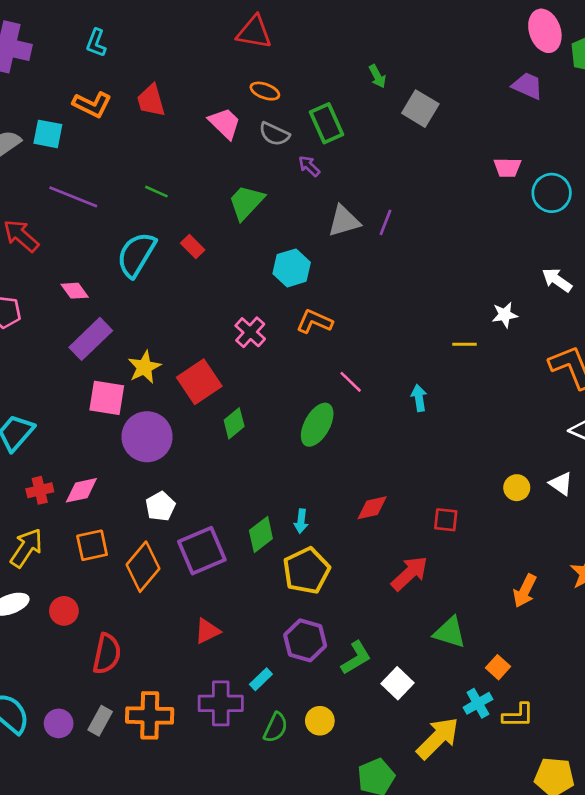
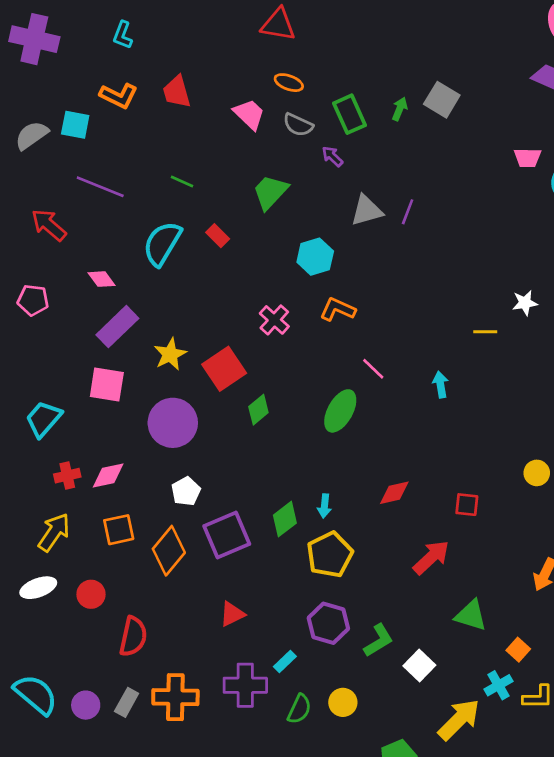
green arrow: (377, 76) -> (400, 109), moved, turned -130
pink square: (107, 398) -> (107, 385), moved

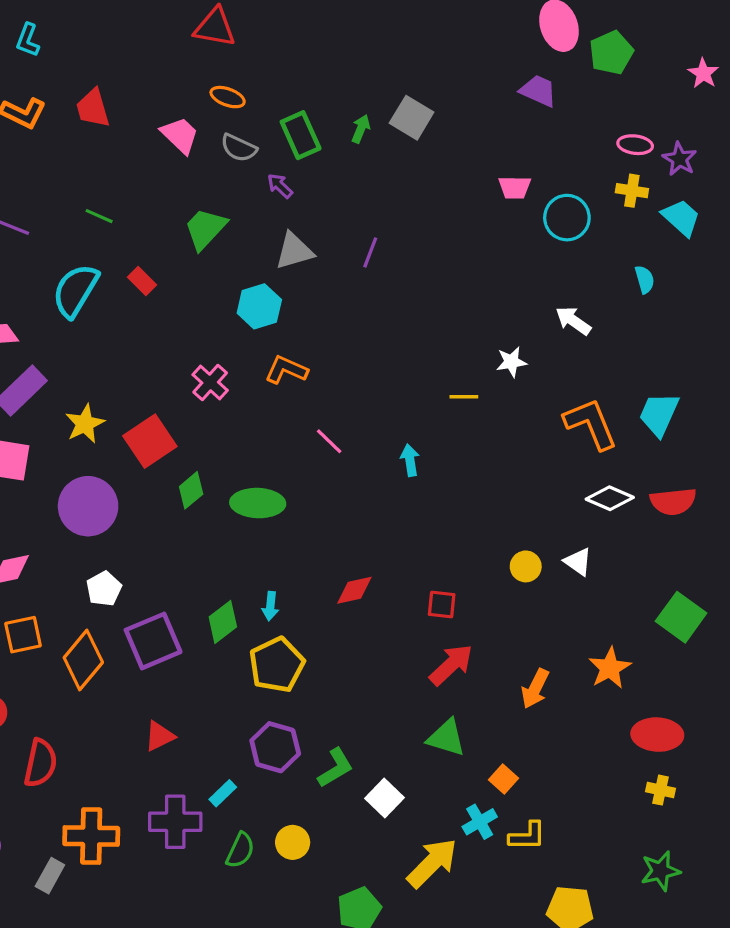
gray triangle: (367, 210) -> (294, 251), moved
green ellipse: (340, 411) -> (258, 503), moved, turned 63
red arrow: (431, 557) -> (451, 665), moved
gray rectangle: (127, 702) -> (50, 876), moved

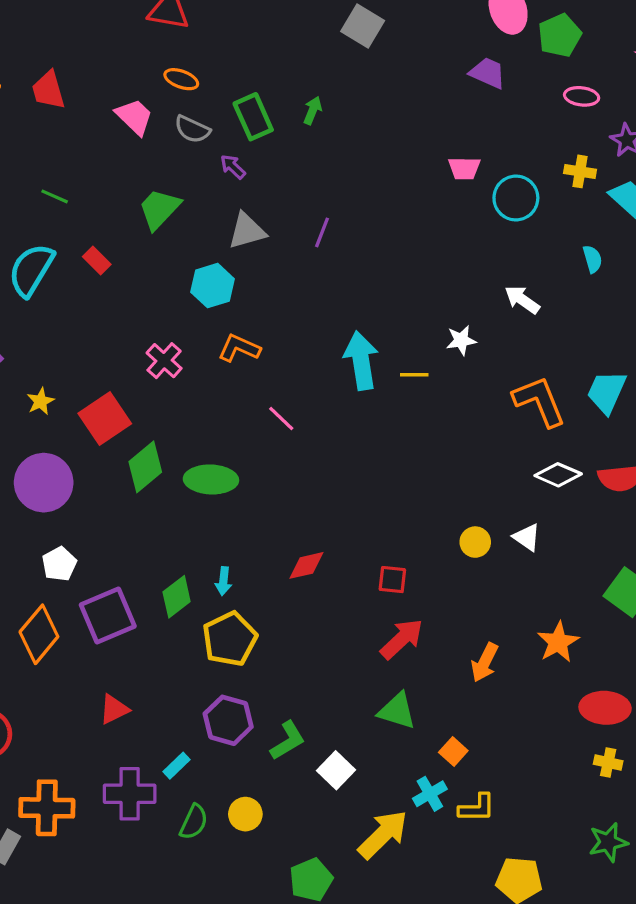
gray square: (412, 118) -> (363, 26), moved
pink ellipse: (635, 145) -> (582, 96), moved
yellow star: (85, 424) -> (41, 401), size x0.7
cyan arrow: (410, 460) -> (361, 361), moved, size x1.8
green diamond: (191, 490) -> (145, 467), size x1.4

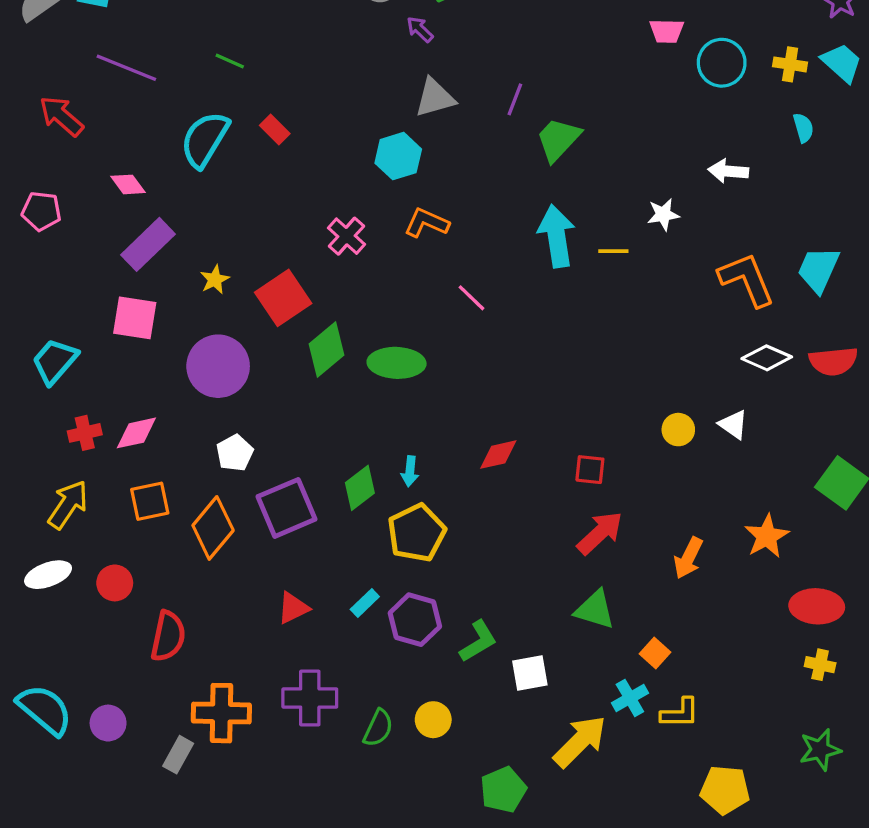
yellow cross: (580, 171) -> (790, 64), moved
green trapezoid: (159, 209) -> (558, 139), moved
white arrow: (522, 300) -> (728, 171), turned -30
cyan rectangle: (177, 766) -> (365, 603), moved
white square: (336, 770) -> (530, 673), turned 36

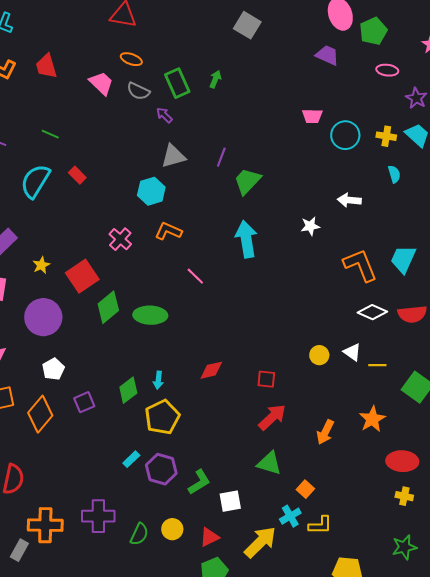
yellow line: (613, 251) -> (377, 365), moved
purple square: (286, 508) -> (84, 402), size x0.6
red triangle: (293, 608) -> (209, 537), moved

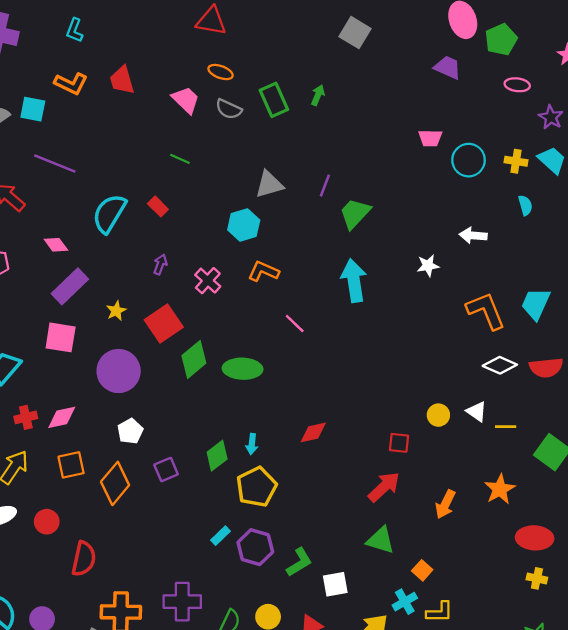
purple arrow: (164, 115) -> (160, 264), moved, turned 66
green line: (50, 134) -> (180, 159), moved
red square: (266, 379) -> (399, 443), moved

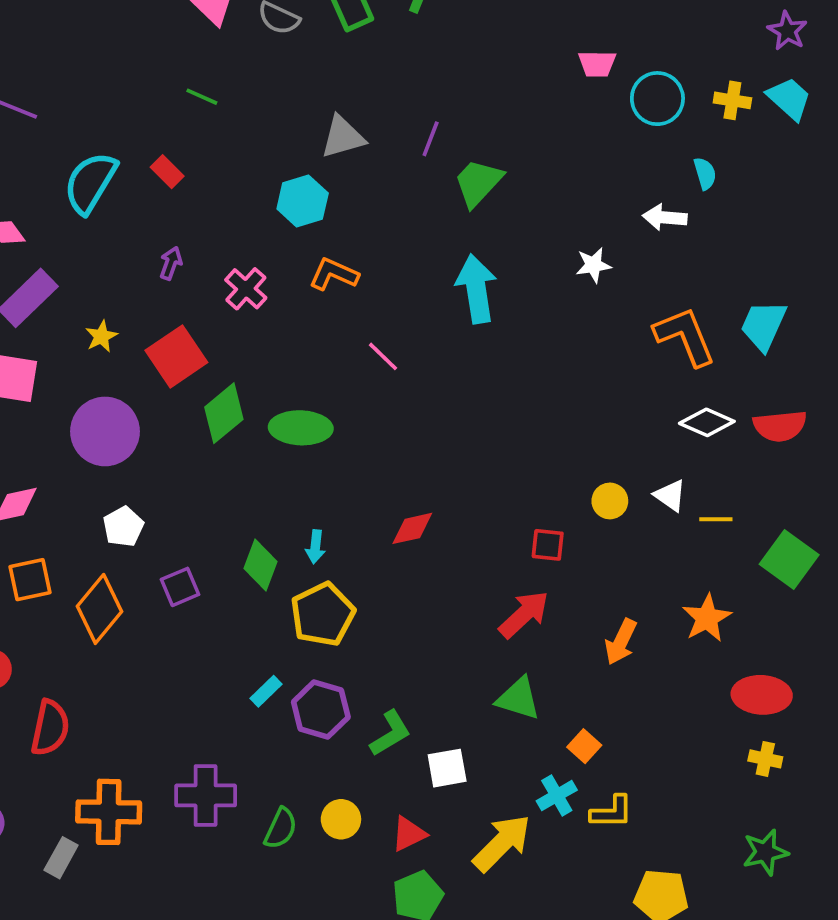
cyan semicircle: (525, 205) -> (705, 174), moved
green diamond: (217, 456) -> (260, 565), turned -32

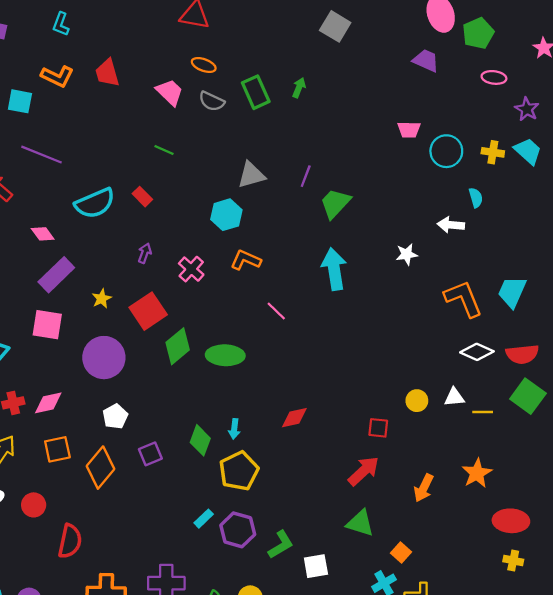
cyan semicircle: (90, 183) -> (95, 203), turned -144
white triangle: (670, 495) -> (454, 397), turned -40
green square: (789, 560) -> (528, 396), moved

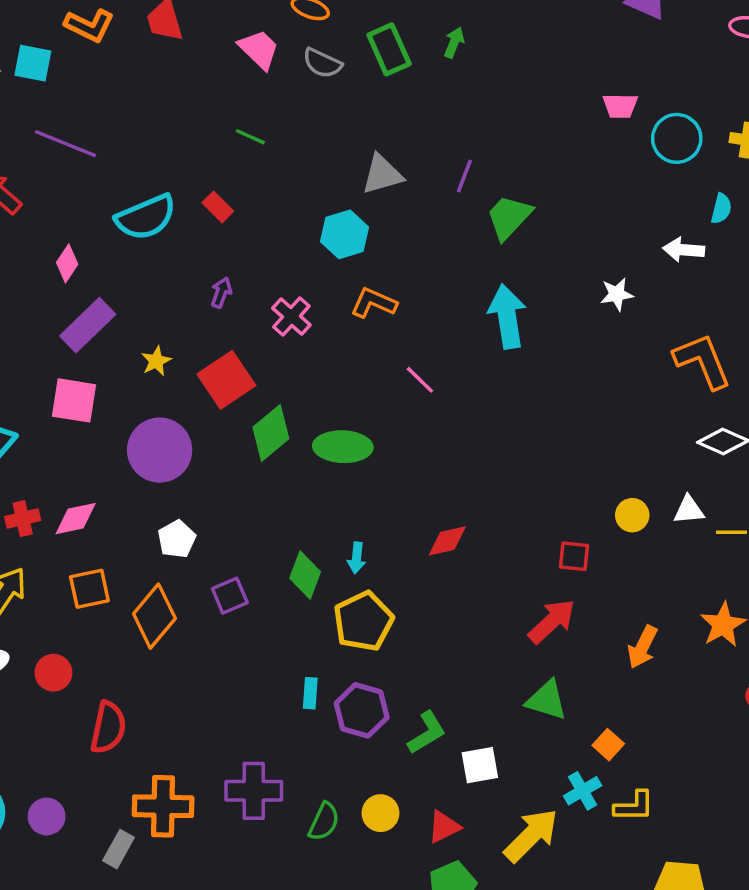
cyan semicircle: (476, 198) -> (721, 209), turned 30
pink diamond: (43, 234) -> (67, 263), turned 70
cyan rectangle: (204, 519) -> (310, 693), turned -42

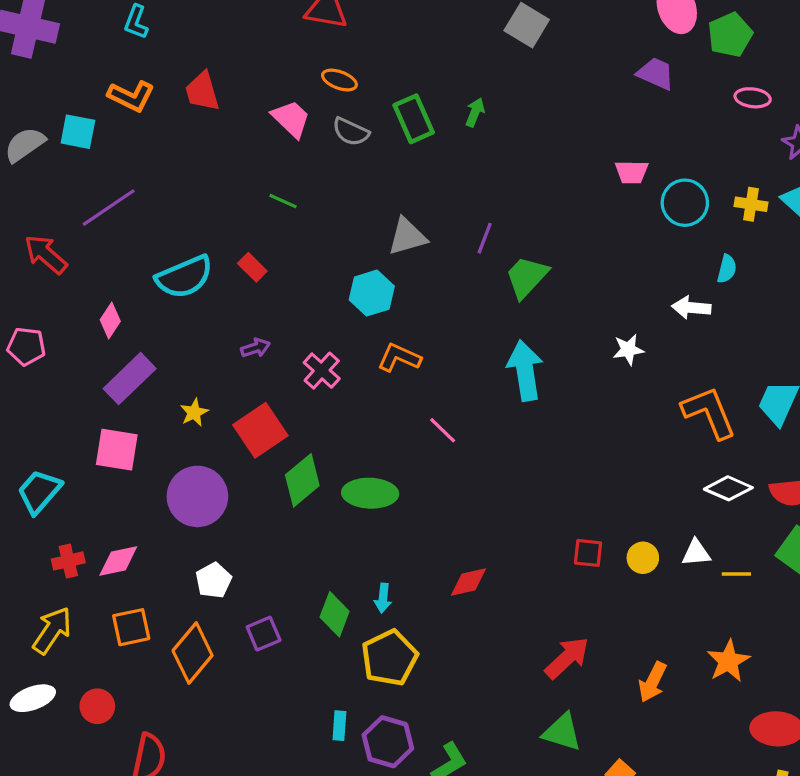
purple line: (65, 144) -> (109, 208), turned -56
purple arrow: (221, 293) -> (255, 348), turned 52
red square: (574, 556) -> (588, 553), moved

